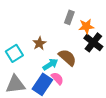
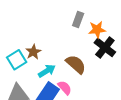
brown star: (39, 43) -> (33, 52), moved
cyan arrow: (50, 64) -> (47, 71), moved

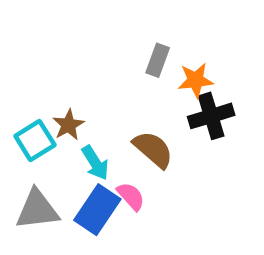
black cross: (105, 47) -> (211, 116), turned 35
cyan arrow: (47, 71) -> (95, 163), turned 90

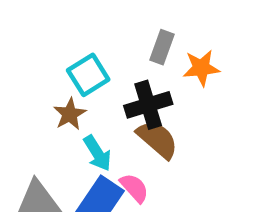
black cross: (211, 116) -> (148, 105), moved
cyan square: (35, 141) -> (88, 75), moved

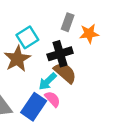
brown star: (70, 114) -> (17, 59), size x1.5
cyan arrow: (97, 153) -> (47, 81), moved, turned 78

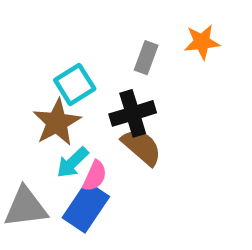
orange star: (89, 34) -> (202, 42), moved
cyan arrow: (47, 81) -> (72, 163), moved
pink semicircle: (53, 99) -> (95, 176), moved, turned 66

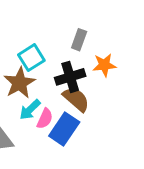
orange star: (202, 42) -> (104, 65), moved
blue rectangle: (86, 207) -> (64, 129), moved

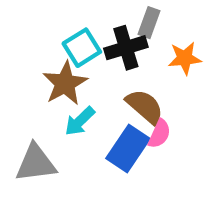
black cross: (70, 77) -> (126, 48), moved
pink semicircle: (45, 119) -> (159, 134), moved

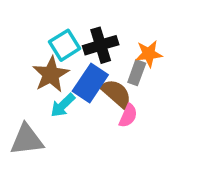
gray rectangle: (149, 23) -> (137, 73), moved
blue rectangle: (128, 148) -> (90, 83), moved

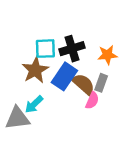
cyan square: (65, 45) -> (45, 49), turned 30
gray rectangle: (137, 73) -> (101, 83), moved
cyan arrow: (63, 105) -> (34, 104), moved

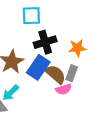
cyan square: (45, 49) -> (31, 16), moved
pink semicircle: (92, 101) -> (64, 89), turned 49

